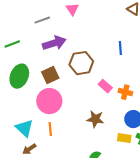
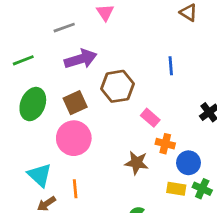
orange cross: (125, 92) -> (165, 144), moved
orange line: (50, 129) -> (75, 189), moved

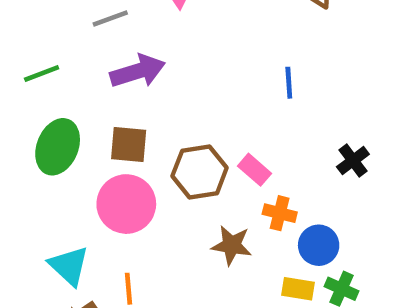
brown hexagon: (117, 86) -> (200, 172), moved
brown square: (75, 103) -> (129, 144), turned 30

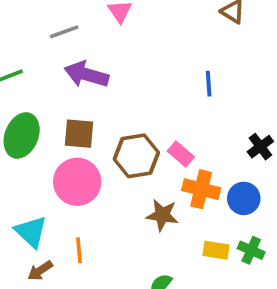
purple arrow: (138, 71) -> (86, 74), turned -147
orange cross: (280, 213) -> (201, 189), size x1.4
blue circle: (319, 245) -> (244, 198), moved

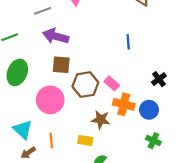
brown square: (79, 134) -> (61, 65), moved
yellow rectangle: (216, 250) -> (85, 141), moved

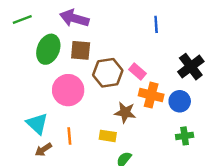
green ellipse: (17, 72) -> (48, 49), moved
black cross: (159, 79) -> (191, 67), size x1.5
green cross: (153, 141) -> (185, 136), turned -32

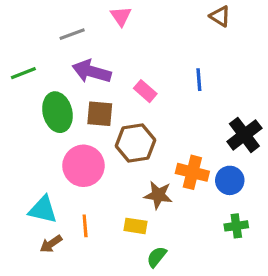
green ellipse: (48, 49) -> (57, 112), turned -36
pink rectangle: (138, 72) -> (145, 91), moved
cyan triangle: (37, 124) -> (43, 210), turned -30

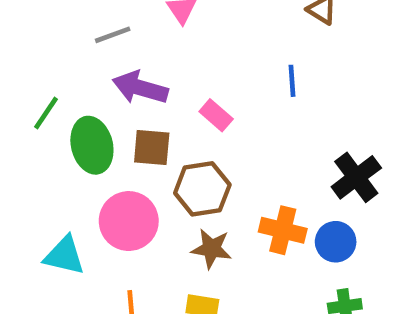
green line: (23, 73) -> (46, 113), moved, turned -35
blue line: (199, 80) -> (292, 81), moved
brown star: (158, 195) -> (211, 249), moved
cyan triangle: (43, 210) -> (64, 256), moved

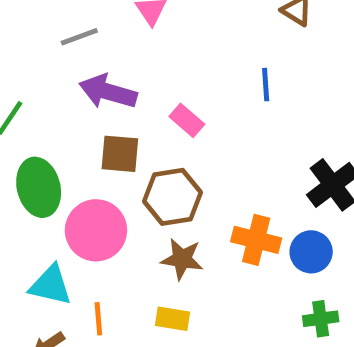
green ellipse: (92, 145) -> (39, 187), moved
cyan triangle: (64, 256) -> (51, 285), moved

